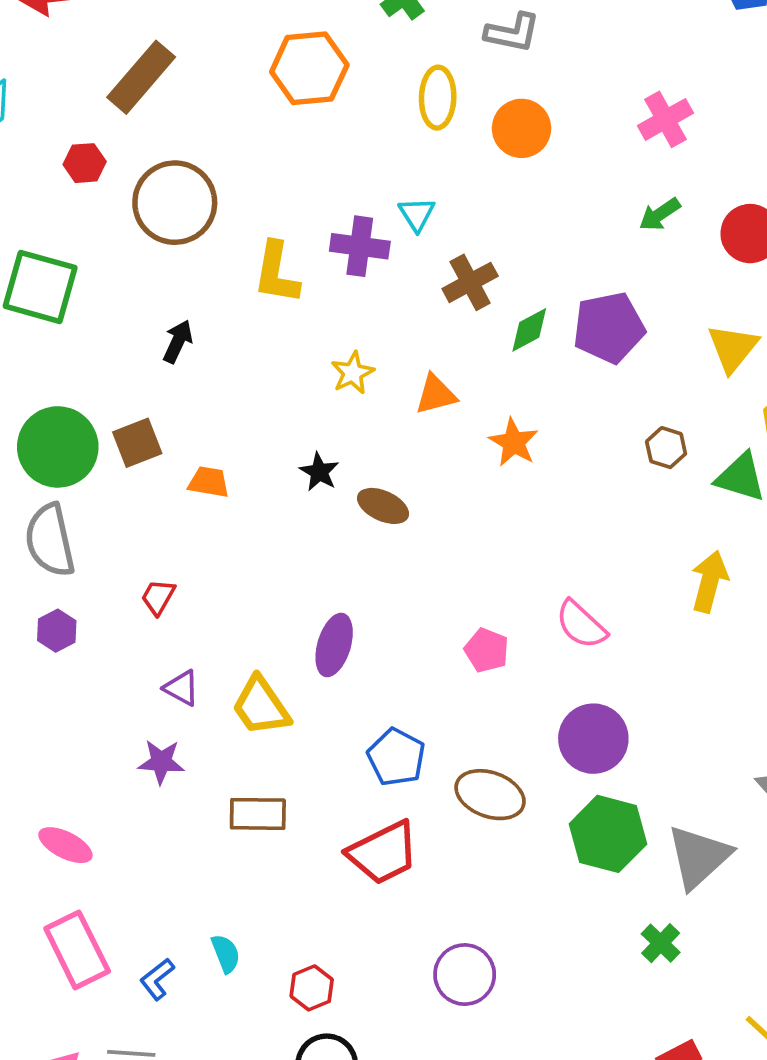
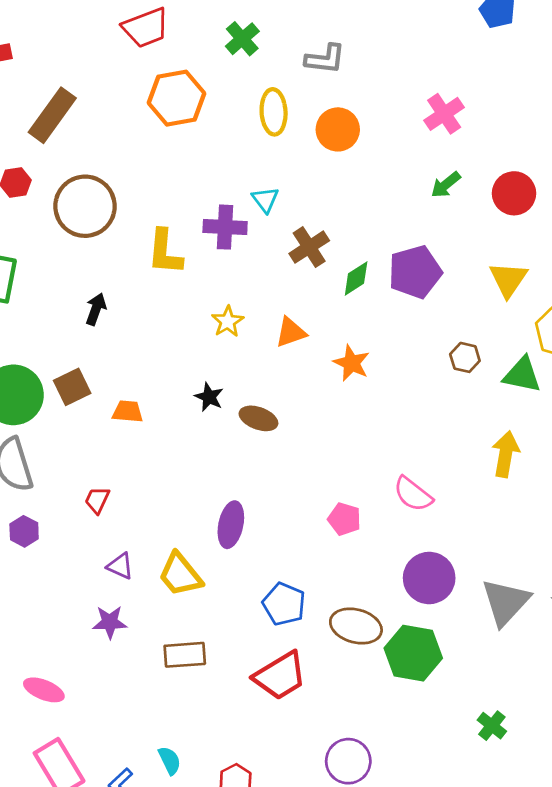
green hexagon: (608, 834) -> (413, 653), moved
gray triangle: (699, 857) -> (506, 602), moved

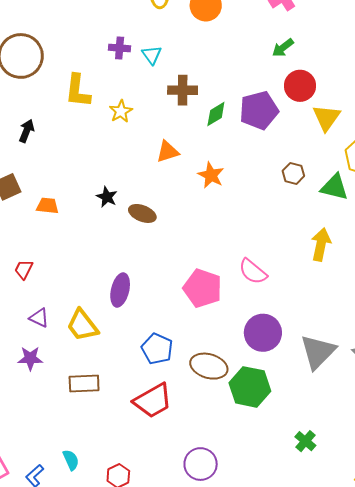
red circle: (514, 193) -> (300, 86), moved
purple cross: (225, 227) -> (120, 48), moved, size x0.7
brown cross: (309, 247) -> (183, 90), turned 32
yellow star: (228, 321) -> (121, 111), moved
pink pentagon: (344, 519) -> (203, 288), size x1.6

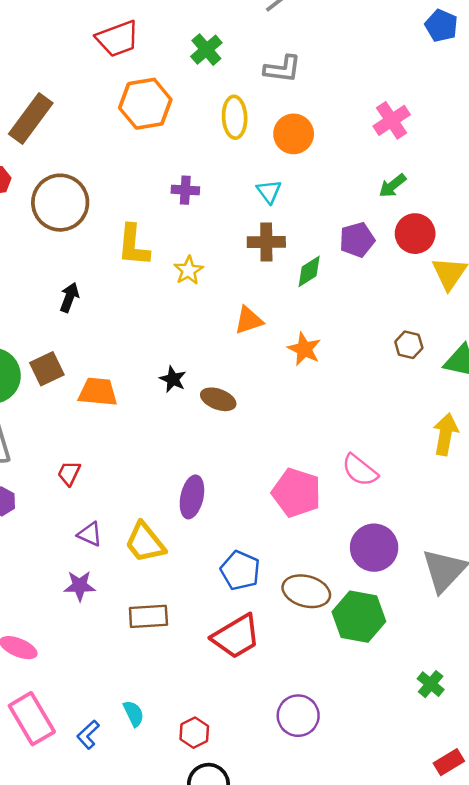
cyan triangle: (152, 55) -> (269, 192), moved
purple pentagon: (259, 110) -> (357, 240), moved, size x0.7
orange trapezoid: (48, 206) -> (98, 392), size x1.4

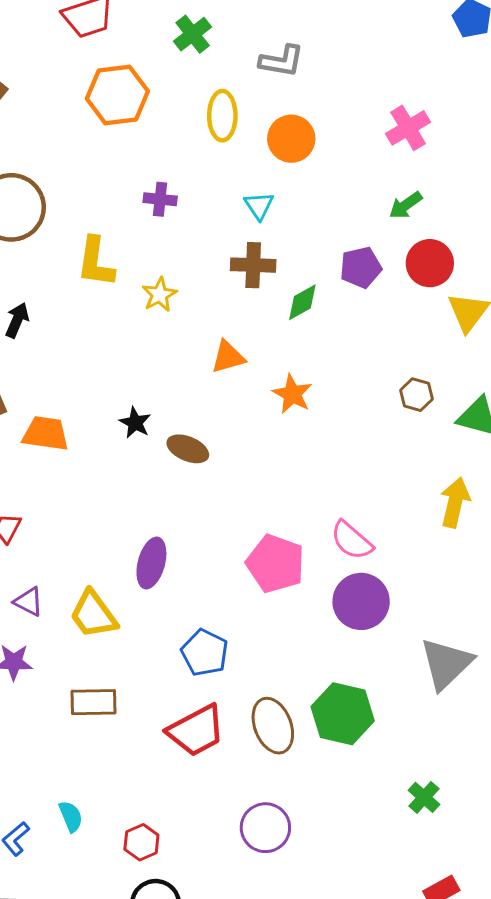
purple circle: (374, 548) -> (361, 601), moved
brown ellipse: (306, 591) -> (273, 726), moved, turned 51

